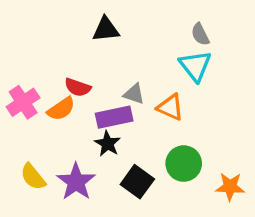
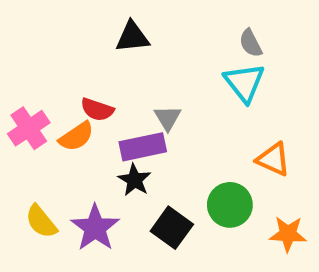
gray triangle: (134, 94) -> (168, 118), turned 40
orange triangle: (170, 107) -> (273, 159), moved

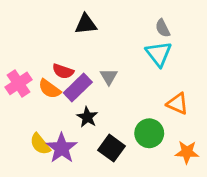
orange semicircle: (76, 136) -> (50, 89), turned 70
purple rectangle: (143, 147) -> (78, 87), moved, turned -32
yellow semicircle: (41, 221) -> (40, 144), moved

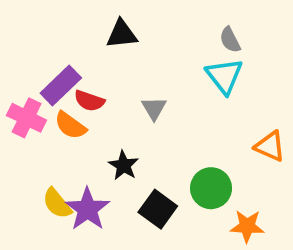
pink cross: (19, 83) -> (27, 118), turned -30
purple rectangle: (78, 87) -> (61, 86), moved
orange triangle: (178, 104) -> (270, 146), moved
orange star: (187, 152) -> (247, 226), moved

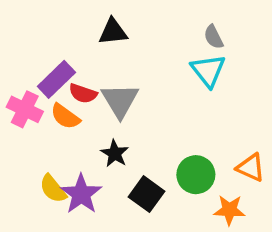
gray triangle: (154, 108) -> (120, 101), moved, size x1.6
orange triangle: (270, 146) -> (251, 168), moved

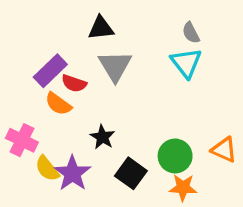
gray triangle: (120, 101) -> (115, 66), moved
pink cross: (25, 109) -> (22, 140), moved
orange star: (229, 210) -> (183, 188), moved

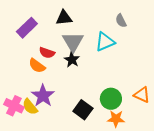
cyan triangle: (186, 63) -> (105, 42), moved, turned 45
purple rectangle: (50, 71) -> (27, 28), moved
black star: (102, 137) -> (72, 60), moved
pink cross: (22, 140) -> (14, 106), moved
purple star: (72, 173) -> (43, 96), moved

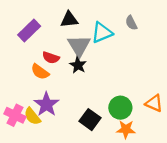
cyan triangle: (105, 42) -> (102, 33), moved

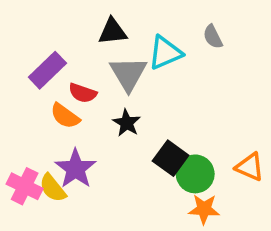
purple rectangle: (29, 30) -> (47, 70), moved
black star: (78, 65) -> (127, 123), moved
black square: (90, 120) -> (171, 158), moved

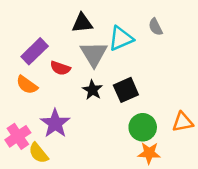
orange semicircle: (65, 116) -> (27, 85), moved
black square: (171, 158) -> (126, 90), moved, turned 30
orange triangle: (250, 167) -> (183, 122), turned -35
pink cross: (25, 186) -> (18, 136), turned 30
yellow semicircle: (53, 188) -> (38, 153), moved

